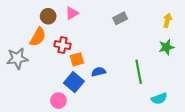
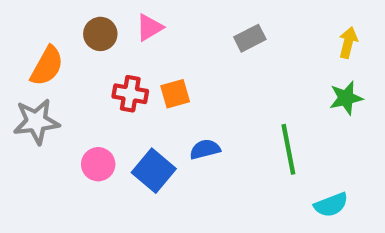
orange semicircle: (38, 37) -> (47, 66), moved
orange square: (77, 59) -> (175, 94), moved
pink circle: (58, 101) -> (98, 164), moved

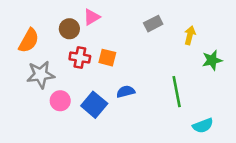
brown circle: (100, 34) -> (69, 29), moved
yellow arrow: (348, 42) -> (190, 35), moved
orange square: (175, 94) -> (107, 58), turned 30
gray star: (36, 122) -> (41, 75), moved

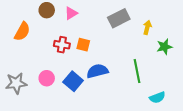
gray rectangle: (153, 24) -> (119, 18), size x1.5
brown circle: (69, 29) -> (47, 10), moved
gray star: (41, 75) -> (16, 83), moved
blue semicircle: (126, 92) -> (97, 71), size x1.5

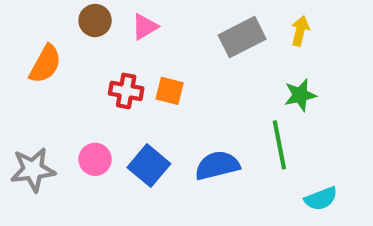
yellow arrow: (147, 27) -> (300, 31), moved
green star: (164, 47) -> (300, 95), moved
blue semicircle: (97, 71) -> (217, 166), moved

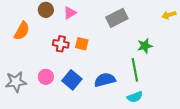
yellow arrow: (300, 31) -> (169, 15), moved, turned -120
cyan semicircle: (321, 199) -> (135, 97), moved

